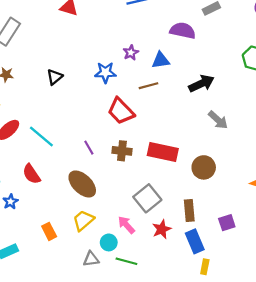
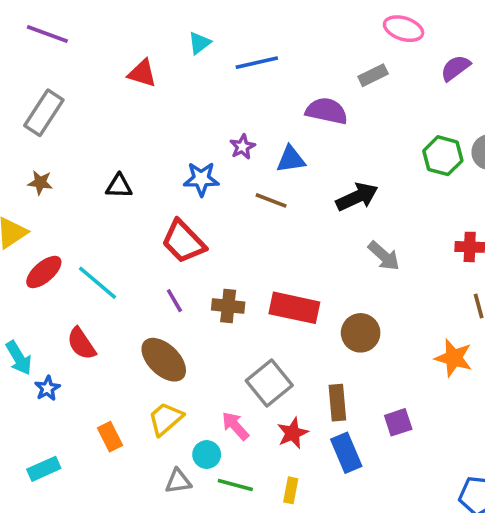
black triangle: (55, 77) -> (119, 186), turned 42
brown line: (148, 86) -> (271, 200), turned 36
red trapezoid: (121, 111) -> (183, 242), moved
yellow rectangle: (205, 267) -> (291, 490), moved

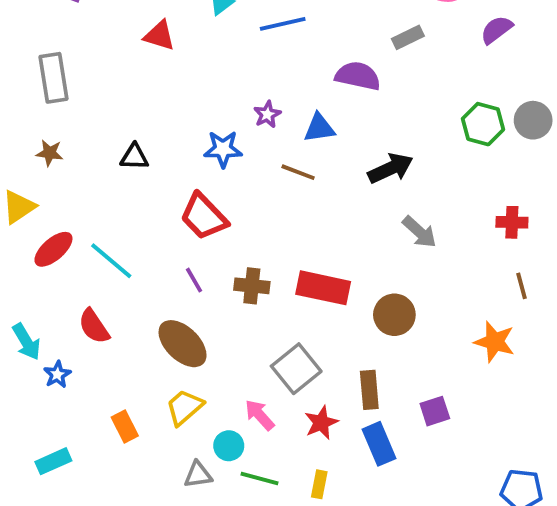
gray rectangle: (44, 113) -> (53, 78), turned -42

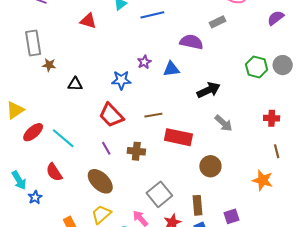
purple semicircle: (496, 30) -> (276, 18), moved
brown star: (50, 153) -> (49, 65), moved
brown line: (298, 172) -> (153, 115), moved, turned -30
red rectangle: (323, 288) -> (178, 137), moved

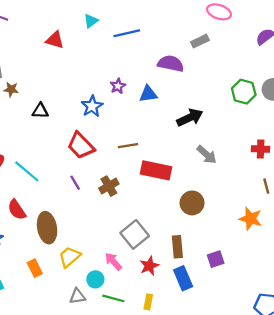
blue star: (121, 80) -> (92, 106), turned -30
brown cross: (136, 151) -> (109, 186), turned -36
brown ellipse: (100, 181) -> (47, 228), moved, turned 36

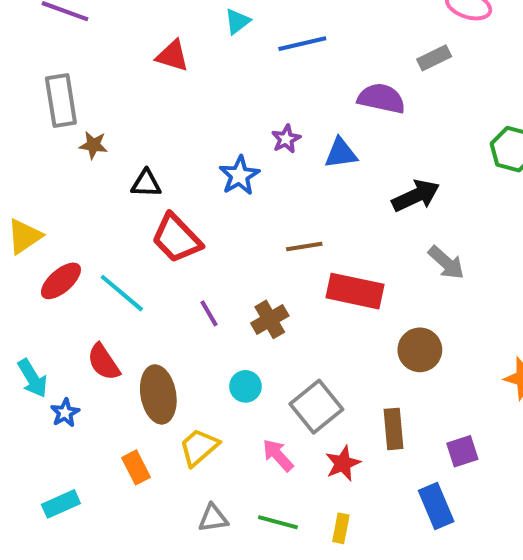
red trapezoid: (81, 146) -> (177, 238), moved
blue rectangle: (183, 278) -> (436, 506), moved
cyan circle: (95, 279) -> (245, 386), moved

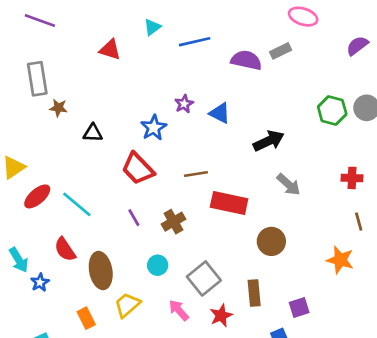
purple semicircle: (381, 98) -> (246, 60), moved
blue triangle: (341, 153) -> (220, 113), turned 35
red trapezoid: (177, 238) -> (138, 169), moved

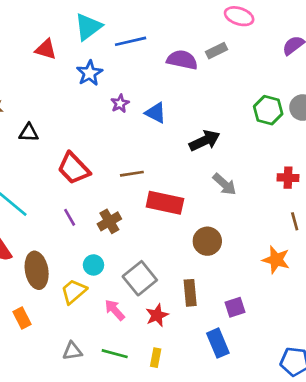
cyan triangle: (152, 27) -> (88, 27), size x1.6
blue star: (154, 128) -> (90, 73), moved
yellow trapezoid: (127, 305) -> (74, 291), moved

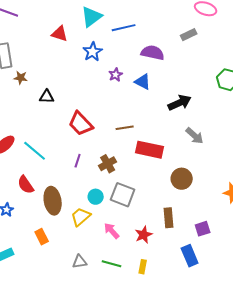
purple semicircle: (182, 60) -> (153, 53), moved
purple line: (70, 217) -> (78, 161), turned 48
gray square: (140, 278) -> (123, 195), moved, turned -30

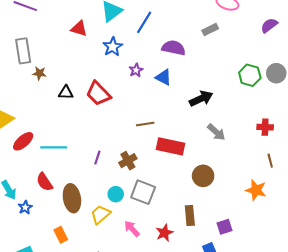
blue line: (124, 28) -> (144, 22), turned -45
red trapezoid: (81, 124) -> (98, 94), moved
cyan line: (35, 151) -> (54, 147), turned -40

